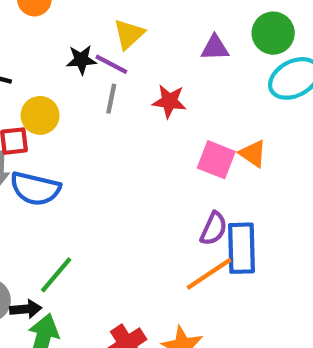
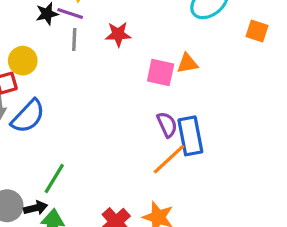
orange triangle: (253, 154) -> (187, 63), turned -35
blue semicircle: (35, 189) -> (28, 116), turned -51
purple semicircle: (214, 229) -> (167, 125), turned -40

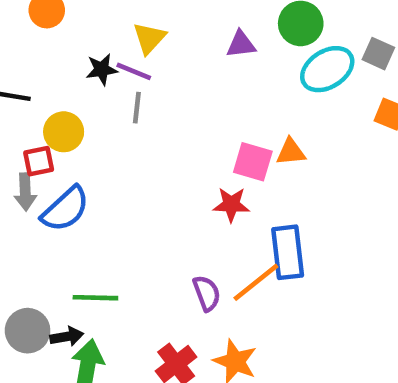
red star: (118, 34) -> (231, 205), moved
purple semicircle: (167, 125) -> (207, 293), moved
green line: (54, 179) -> (95, 298), turned 56

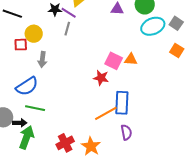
gray arrow: (25, 192) -> (42, 60), moved
blue semicircle: (65, 209) -> (27, 86), moved
purple semicircle: (207, 293) -> (126, 132), moved

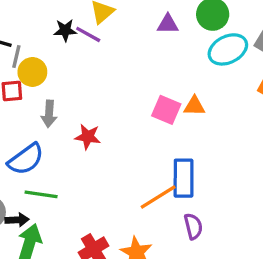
gray line: (67, 29) -> (16, 57), moved
red star: (101, 78) -> (88, 137), moved

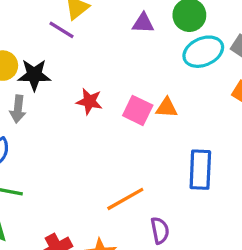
black star: (65, 30) -> (34, 75), moved, size x1.4
red star: (88, 137) -> (89, 101), moved
blue rectangle: (184, 178) -> (200, 170), moved

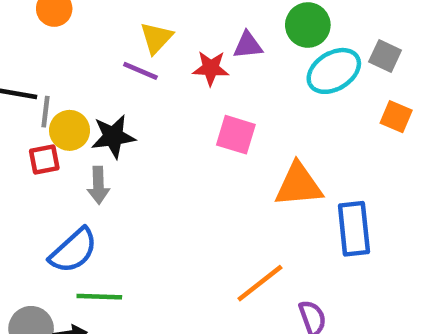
red star: (89, 101) -> (211, 68), moved
orange triangle: (167, 108) -> (299, 185), moved, size x1.6
pink square: (138, 110) -> (236, 135), moved

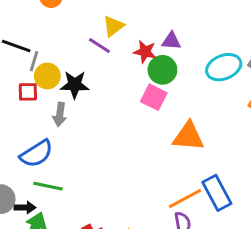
green circle: (308, 25) -> (162, 70), moved
blue rectangle: (354, 229) -> (217, 193), moved, turned -32
orange line: (260, 283) -> (185, 199), moved

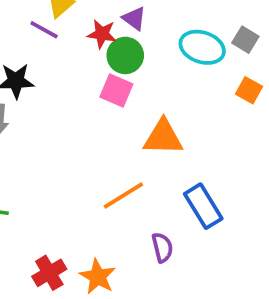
purple triangle: (171, 41) -> (134, 18), turned 36
cyan ellipse: (224, 67) -> (202, 47), turned 44
orange line: (185, 199) -> (123, 195), moved

